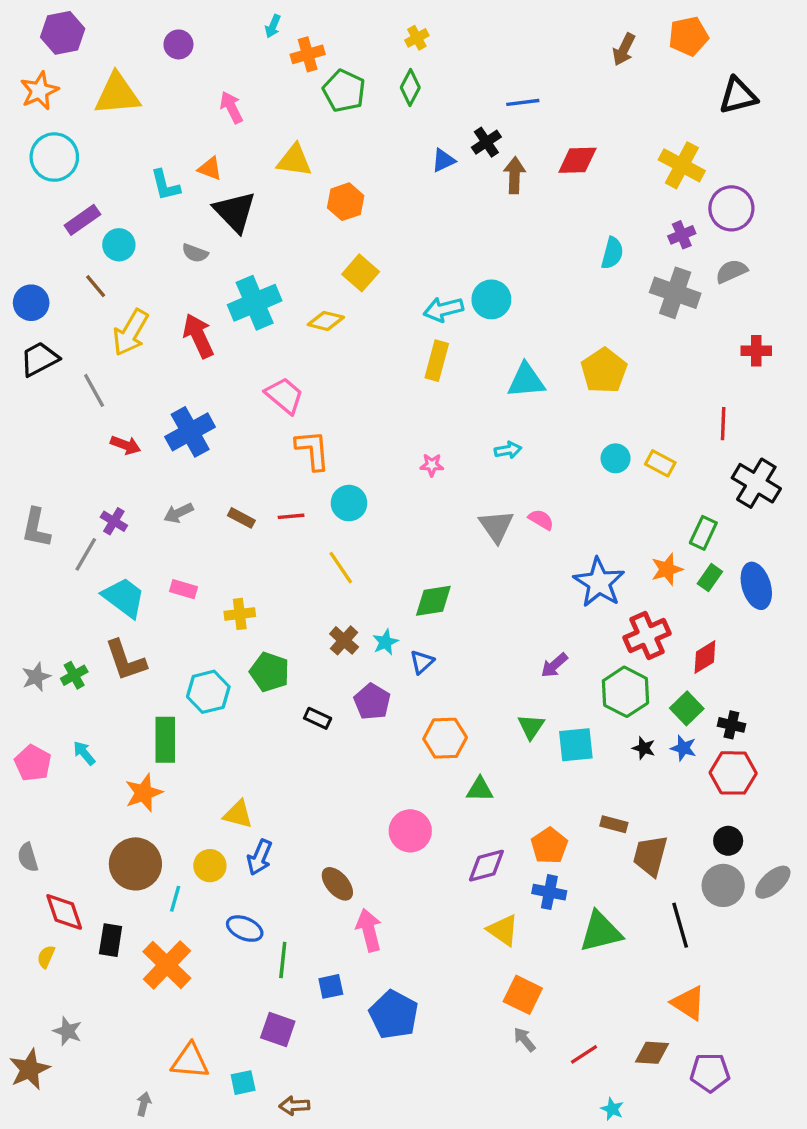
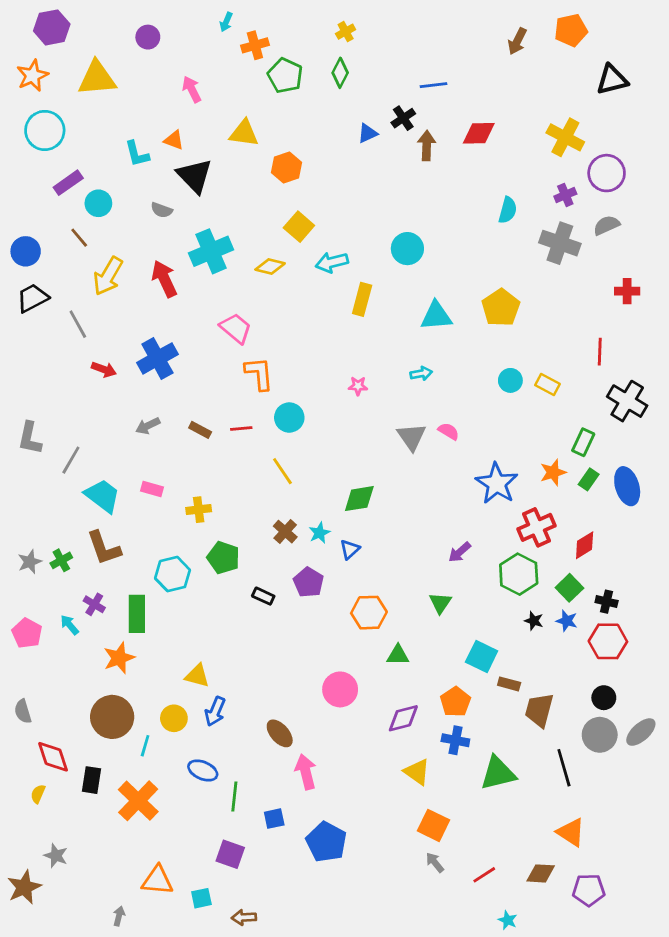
cyan arrow: (443, 309) -> (332, 262), moved
purple cross: (114, 521) -> (94, 604), moved
cyan square: (576, 745) -> (482, 656), moved, turned 32

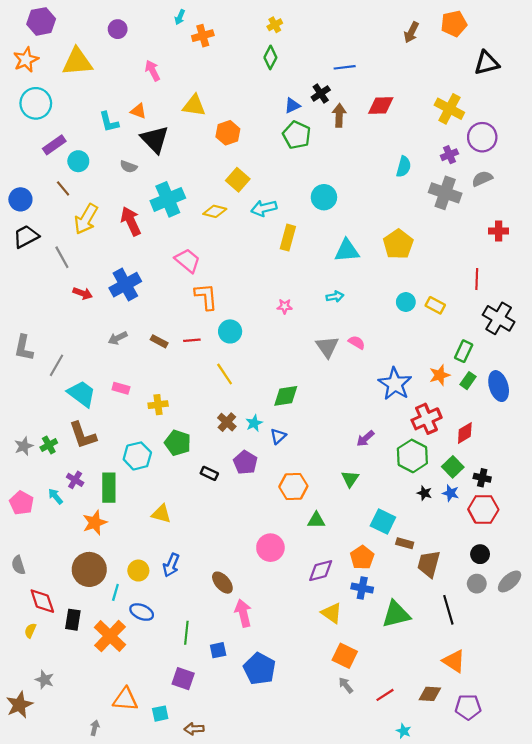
green pentagon: (285, 76) -> (297, 135), moved
yellow triangle: (197, 676) -> (161, 514), moved
gray circle: (600, 735) -> (477, 584), size x0.7
blue ellipse: (203, 770) -> (142, 612), moved

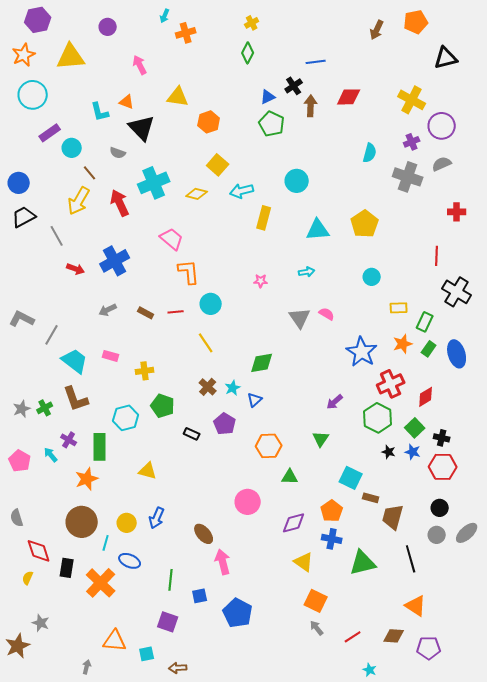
brown line: (63, 188) -> (90, 173), moved
yellow rectangle: (435, 305) -> (399, 308), moved, turned -30
gray L-shape: (24, 348) -> (22, 319), turned 105

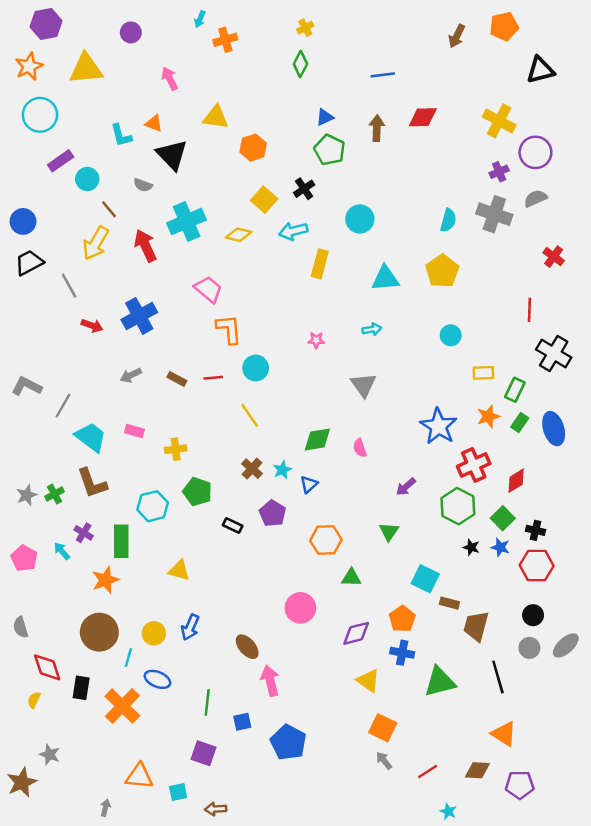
black cross: (294, 86) -> (304, 189), moved
cyan semicircle: (370, 153) -> (448, 220), moved
red cross: (457, 212) -> (554, 257), turned 36
pink semicircle: (327, 314) -> (360, 448), moved, turned -140

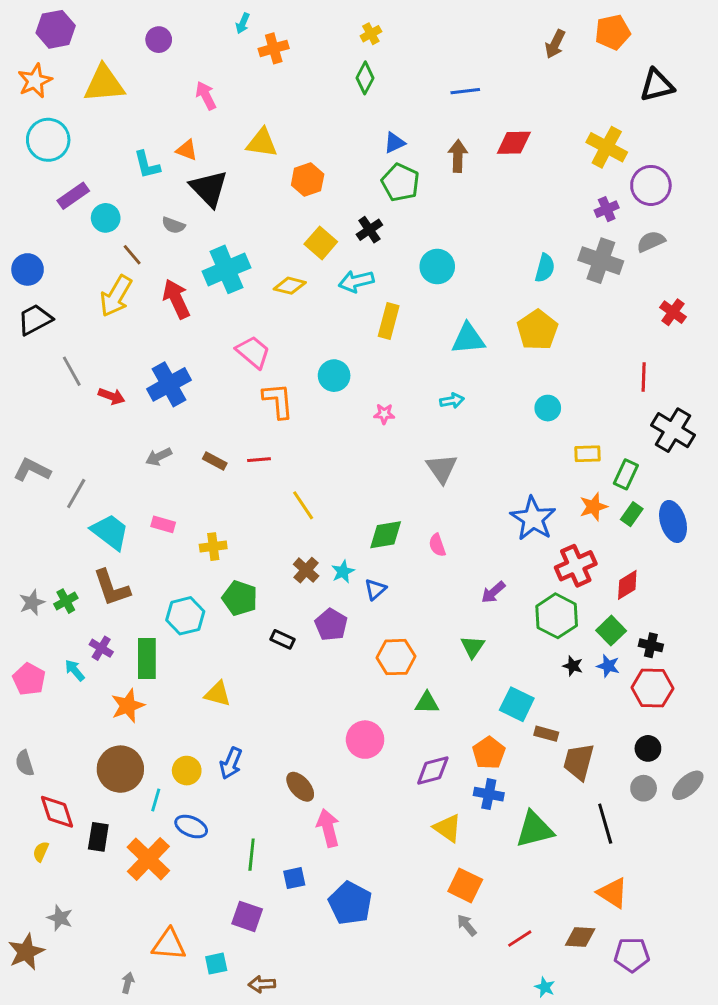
gray line: (69, 286) -> (72, 371), moved
cyan circle: (256, 368) -> (334, 376), moved

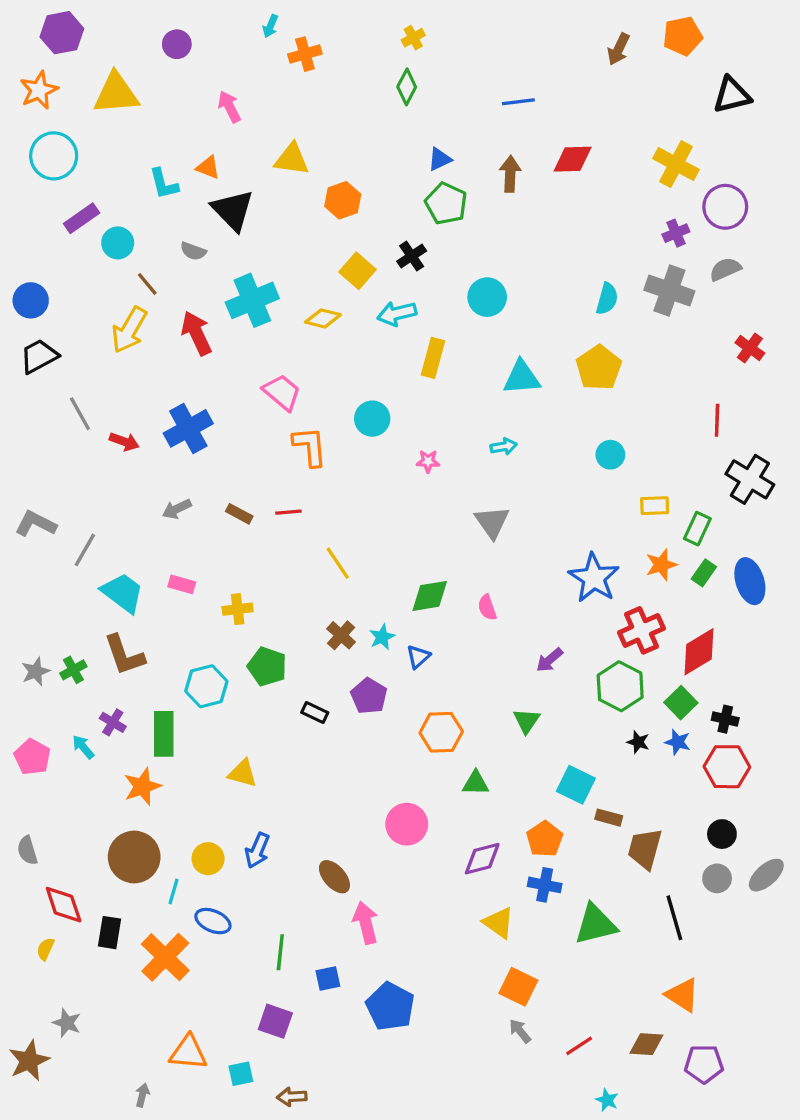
red diamond: (627, 585) -> (699, 652), size x1.4

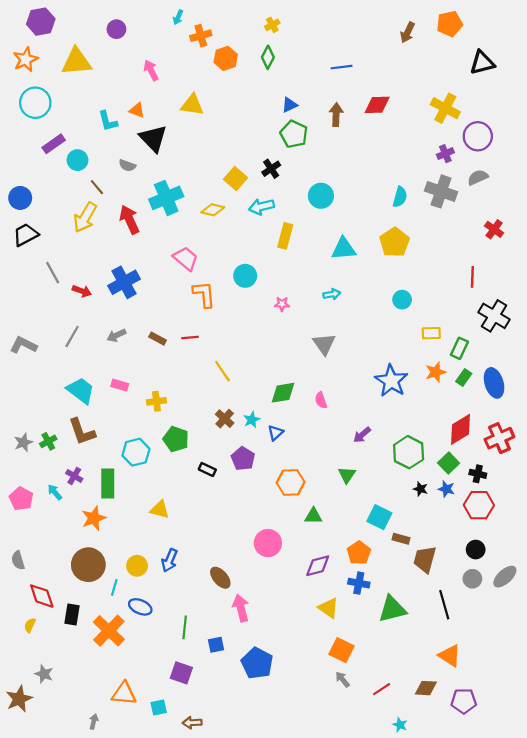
orange hexagon: (343, 200) -> (226, 58), moved
gray line: (85, 550) -> (72, 336), moved
red cross: (642, 630) -> (499, 438), moved

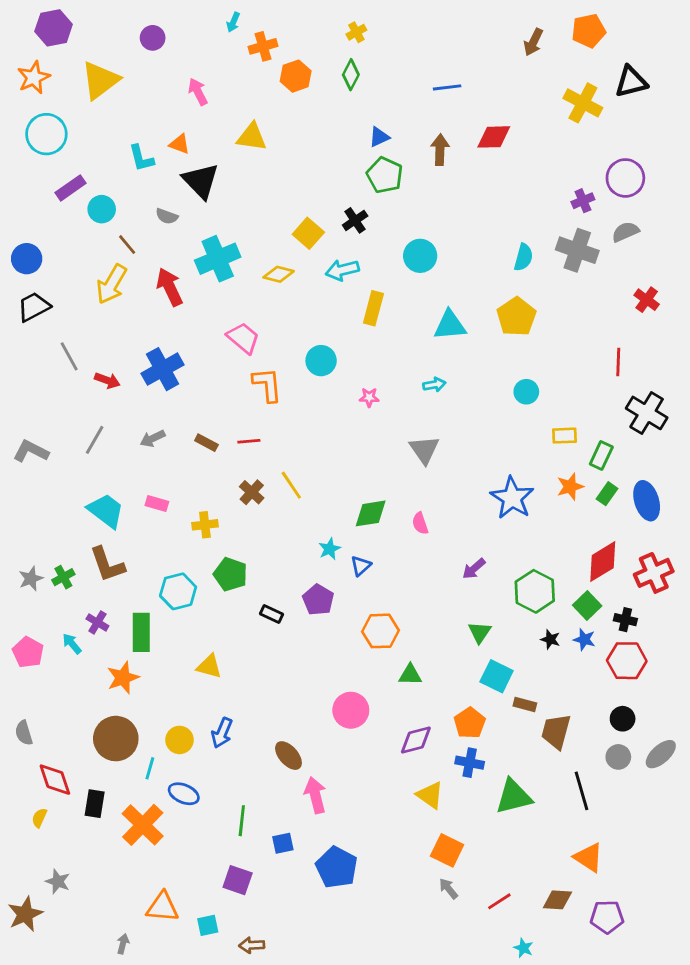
yellow triangle: (76, 62) -> (100, 80), turned -32
yellow cross: (445, 108) -> (583, 103), moved
brown cross: (225, 419) -> (252, 492), moved
green triangle: (347, 475) -> (480, 632), moved

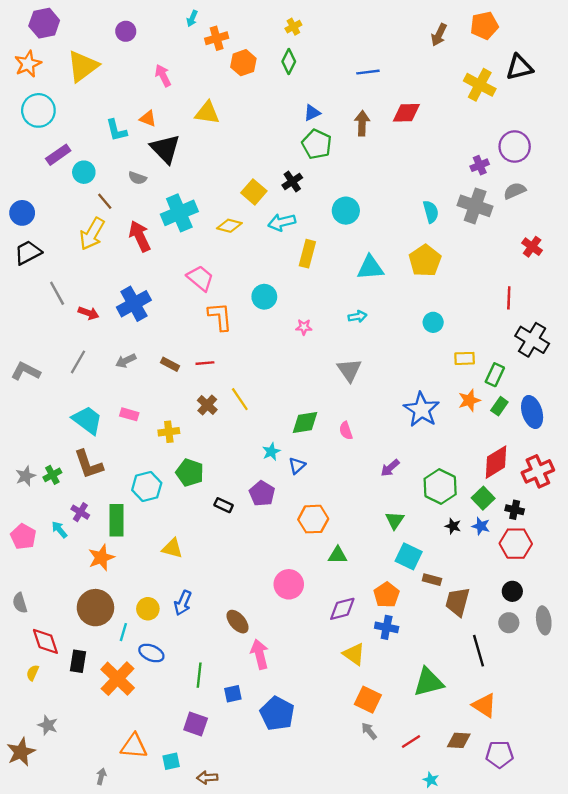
cyan semicircle: (523, 257) -> (431, 212), turned -30
gray ellipse: (661, 754) -> (544, 620), turned -56
green triangle: (514, 797) -> (428, 682), moved

